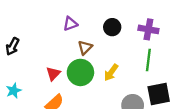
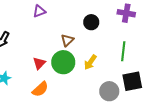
purple triangle: (70, 24) -> (39, 11), moved
purple cross: (148, 29) -> (126, 13), moved

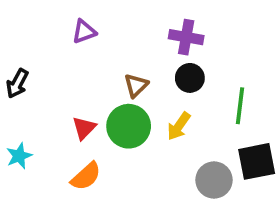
purple cross: (126, 13) -> (186, 37), moved
black circle: (91, 22) -> (190, 78), moved

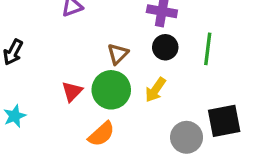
green line: (240, 106) -> (208, 49), moved
orange semicircle: (86, 176) -> (101, 134), moved

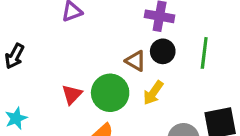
brown triangle: (118, 54) -> (136, 61), moved, turned -45

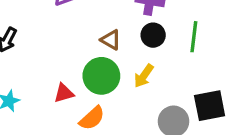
brown triangle: (136, 61) -> (111, 40), moved
red triangle: (72, 94) -> (64, 93), moved, turned 30

